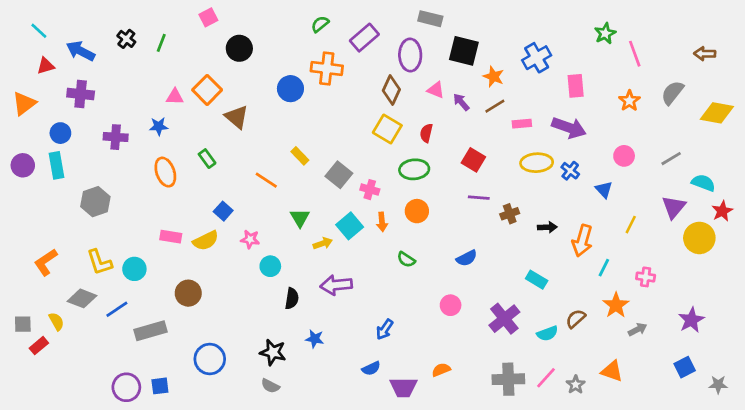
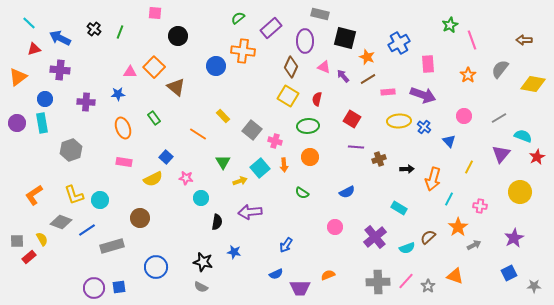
pink square: (208, 17) -> (155, 13), turned 32
pink rectangle: (171, 237) -> (124, 162), moved
yellow circle: (699, 238) -> (520, 192), moved

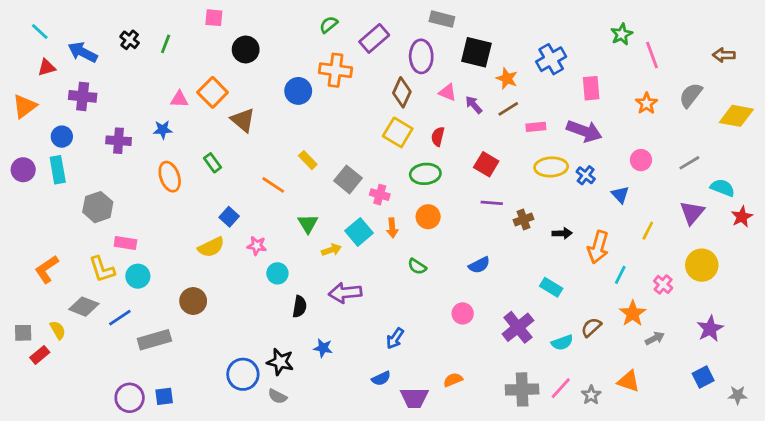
pink rectangle: (124, 162) -> (125, 243), moved
yellow circle: (520, 192) -> (702, 265), moved
pink cross: (480, 206) -> (663, 284), turned 32
blue circle: (156, 267) -> (243, 374), moved

